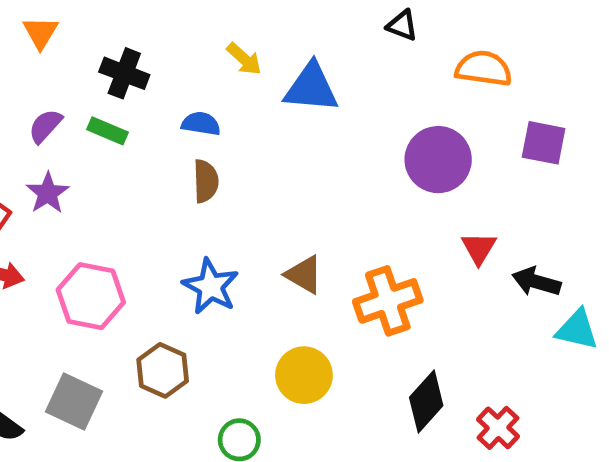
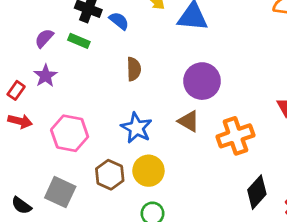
blue semicircle: (201, 124) -> (119, 21), moved, turned 30
purple circle: (438, 160) -> (202, 81), moved
yellow circle: (304, 375) -> (148, 171), moved

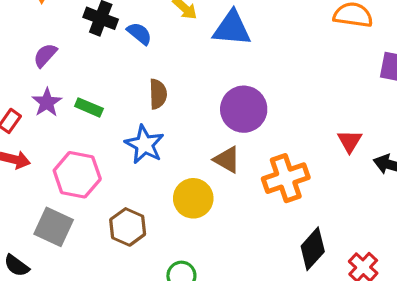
green rectangle: (79, 41) -> (89, 107), moved
blue star: (136, 128) -> (144, 144), moved
yellow circle: (148, 171) -> (193, 198), moved
gray square: (60, 192) -> (54, 227), moved

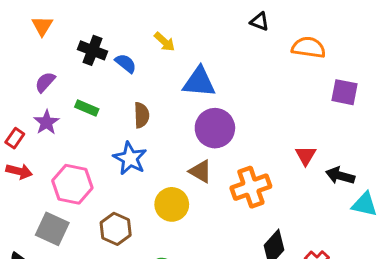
blue triangle: (232, 28) -> (199, 82), moved
green rectangle: (89, 107) -> (87, 108), moved

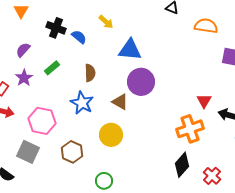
green rectangle: (87, 108) -> (52, 68), turned -63
brown triangle: (201, 171) -> (120, 102), moved
orange cross: (251, 187) -> (190, 129), moved

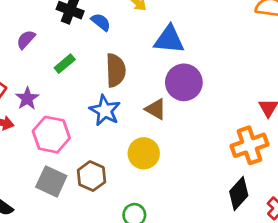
brown semicircle: (90, 73) -> (116, 70), size x1.4
purple star: (24, 78) -> (27, 98), moved
gray square: (28, 152) -> (51, 181), moved

